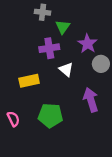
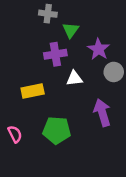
white triangle: (66, 69) -> (74, 78), turned -48

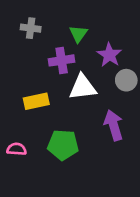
gray cross: (48, 14) -> (31, 28), moved
white triangle: (74, 78) -> (83, 87), size x1.5
pink semicircle: (15, 134) -> (17, 149), turned -60

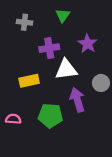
green triangle: (78, 34) -> (63, 15), moved
gray circle: (126, 80) -> (101, 83), moved
purple arrow: (114, 125) -> (77, 100), moved

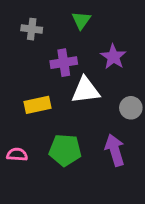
purple arrow: (77, 100) -> (115, 150), moved

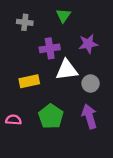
purple star: (113, 57) -> (88, 44), turned 30
gray circle: (131, 108) -> (91, 84), moved
green pentagon: (65, 150) -> (51, 116), turned 30

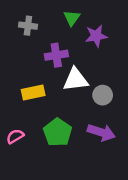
purple star: (88, 44) -> (96, 36), moved
purple arrow: (89, 116) -> (101, 132), turned 125
pink semicircle: (13, 120) -> (15, 136), turned -35

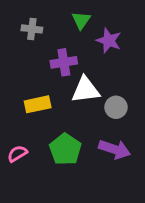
purple star: (96, 36) -> (109, 41), turned 30

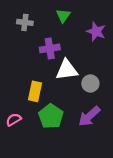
purple star: (109, 41) -> (96, 32), moved
yellow rectangle: (38, 104) -> (35, 91), moved, turned -66
purple arrow: (115, 149) -> (89, 116), turned 120

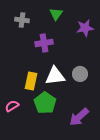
purple star: (96, 32) -> (85, 28), turned -30
white triangle: (67, 70) -> (55, 76), moved
purple arrow: (89, 116) -> (79, 117), moved

